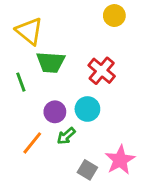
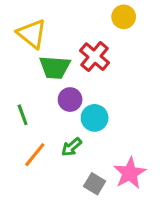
red cross: (102, 71) -> (95, 57), moved
green line: (21, 82) -> (23, 115), moved
purple circle: (55, 112) -> (70, 100), moved

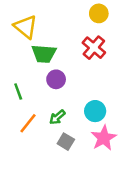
red cross: (95, 57) -> (94, 48), moved
cyan circle: (95, 118) -> (95, 111), moved
gray square: (95, 184) -> (66, 142), moved

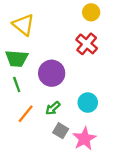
green trapezoid: (44, 54) -> (17, 59), moved
purple circle: (56, 79) -> (52, 73), size x1.5
pink star: (104, 138) -> (84, 139), moved

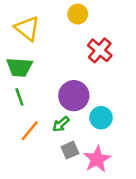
yellow circle: (91, 12) -> (78, 14), moved
purple circle: (52, 73) -> (74, 96), moved
gray square: (61, 131) -> (70, 150), turned 35

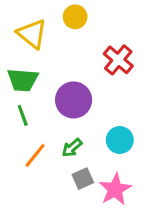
yellow circle: (78, 14) -> (75, 17), moved
purple circle: (74, 96) -> (74, 100), moved

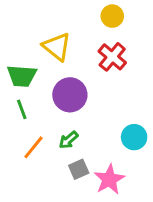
yellow circle: (75, 17) -> (112, 16), moved
yellow triangle: (32, 34) -> (57, 47), moved
cyan circle: (120, 140) -> (134, 137), moved

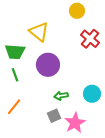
red cross: (112, 57) -> (90, 39), moved
green arrow: (68, 140) -> (61, 96), moved, turned 32
orange line: (33, 147) -> (14, 107), moved

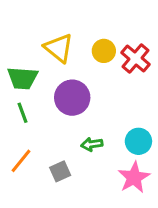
yellow circle: (77, 11) -> (104, 51), moved
gray square: (54, 116) -> (60, 171), moved
pink star: (75, 123) -> (134, 177), moved

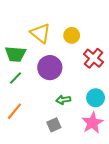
red cross: (135, 58) -> (94, 58), moved
green line: (23, 113) -> (15, 78), turned 64
gray square: (60, 171) -> (54, 125), moved

